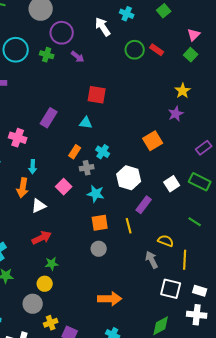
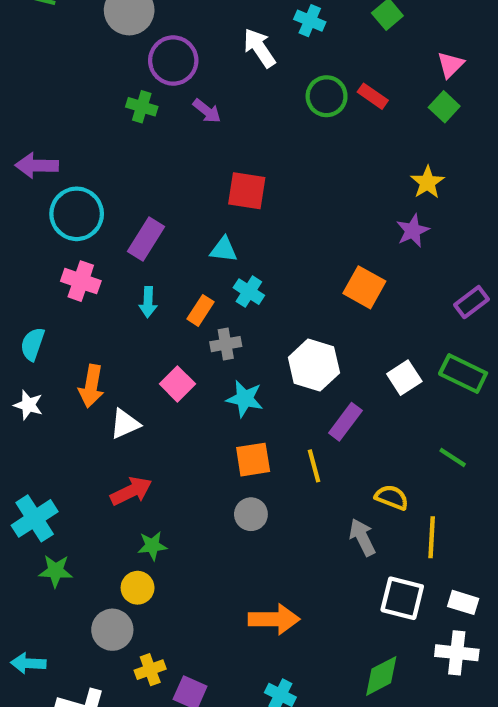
cyan circle: (16, 50) -> (77, 214), moved
orange square: (153, 141) -> (364, 287), turned -30
cyan cross: (103, 152) -> (249, 292), moved
cyan arrow: (33, 167) -> (148, 302), moved

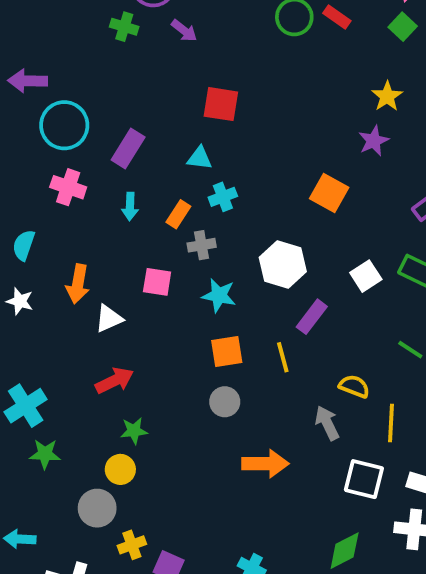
cyan cross: (249, 292) -> (223, 197), turned 36
pink square: (177, 384) -> (157, 282), turned -36
orange arrow: (274, 619) -> (265, 464), moved

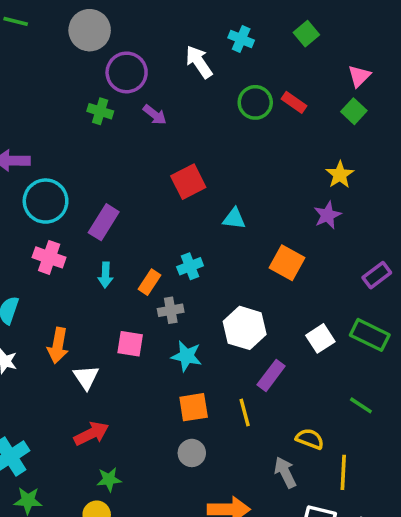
red square: (221, 104) -> (188, 182), turned -36
cyan triangle: (200, 158) -> (234, 219), moved
white triangle: (109, 319) -> (86, 377), turned -40

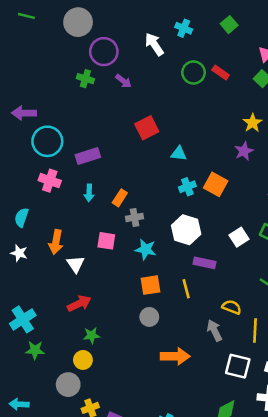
purple rectangle: (104, 222) -> (88, 156), turned 40
cyan cross: (190, 266) -> (187, 187), moved
purple rectangle: (271, 375) -> (205, 263), turned 65

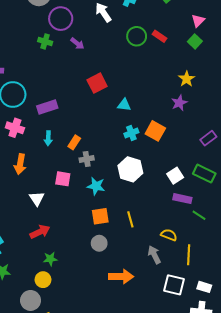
orange arrow: (56, 242) -> (20, 164), moved
purple rectangle: (205, 263) -> (182, 199), moved

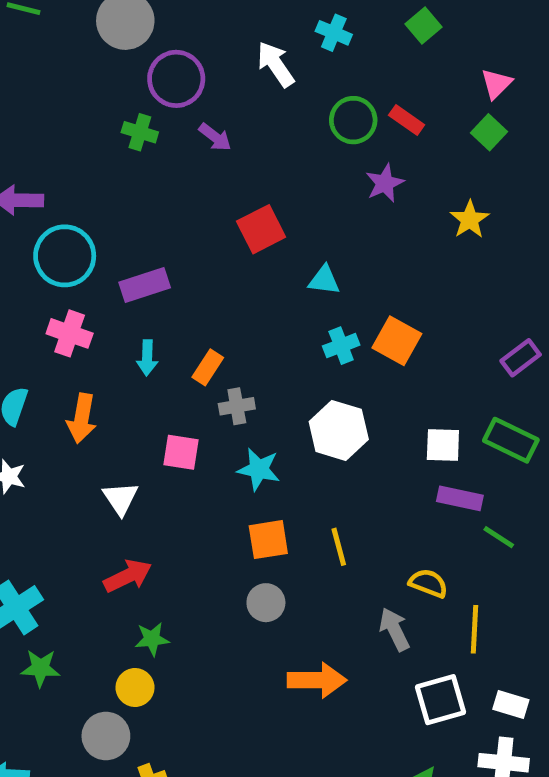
purple star: (179, 103) -> (385, 183), moved
white square: (175, 176) -> (443, 445), turned 35
white square: (174, 285) -> (441, 700), turned -30

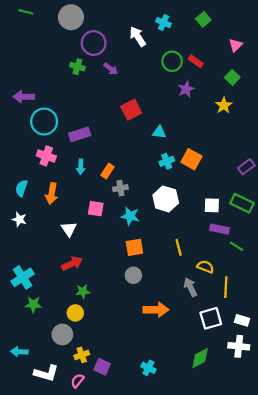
green square: (489, 132) -> (232, 77), moved
yellow line: (339, 547) -> (179, 247), moved

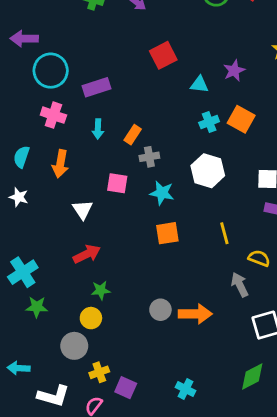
purple star: (186, 89) -> (234, 71), moved
gray circle: (133, 275) -> (160, 310), moved

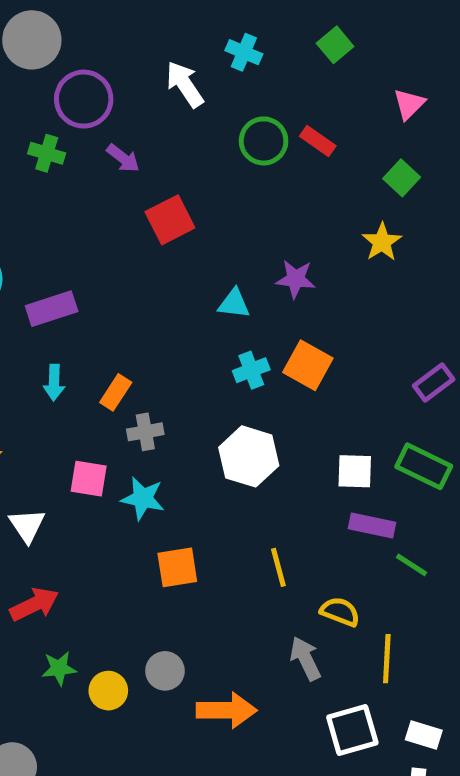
red square: (163, 55) -> (170, 220), moved
purple star: (234, 71) -> (296, 279), turned 30
cyan star: (162, 193) -> (143, 498), moved
gray circle: (160, 310) -> (165, 671), moved
yellow circle: (91, 318) -> (108, 691), moved

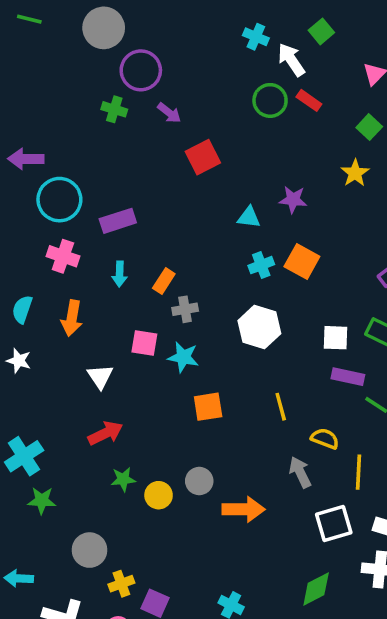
white arrow: (185, 84) -> (291, 60), moved

